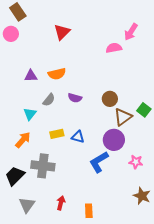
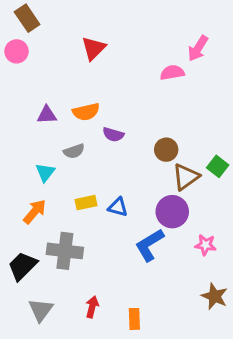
purple semicircle: (75, 98) -> (113, 135), moved
gray semicircle: (49, 100) -> (74, 151), turned 32

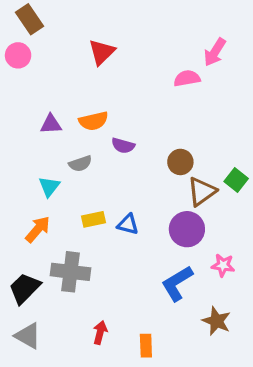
blue L-shape: (150, 245) -> (177, 283), moved
brown star: (215, 296) -> (216, 321), moved
gray triangle: (41, 310) -> (28, 336), moved, turned -36

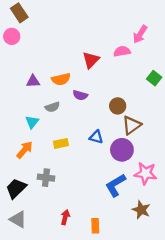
red triangle: (102, 52) -> (91, 60), moved
green square: (236, 180) -> (154, 78), moved
blue triangle: (128, 224) -> (96, 137), moved
pink star: (223, 265) -> (145, 173), size x1.5
gray cross: (71, 272) -> (46, 178), size x0.7

